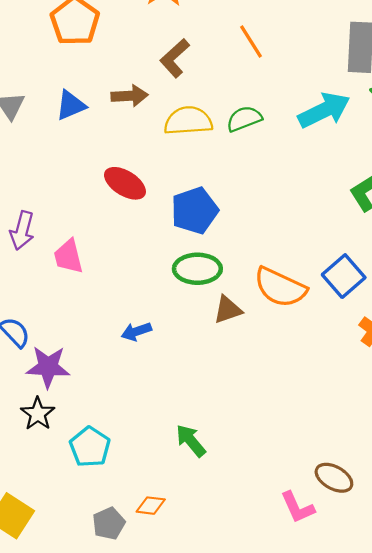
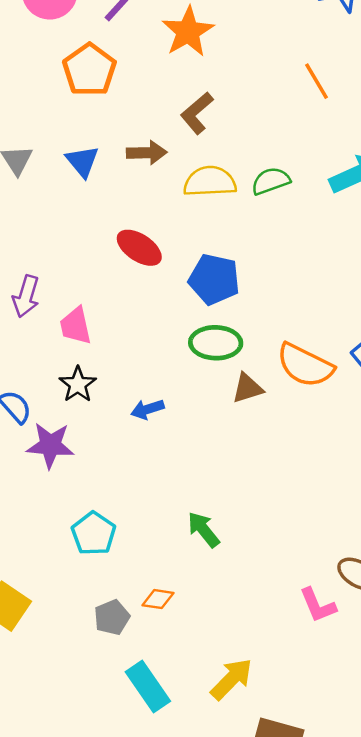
orange line: (251, 42) -> (316, 81), moved
blue triangle: (71, 105) -> (82, 161), turned -48
blue pentagon: (195, 211) -> (214, 279), turned 30
black star: (38, 414) -> (78, 384), moved

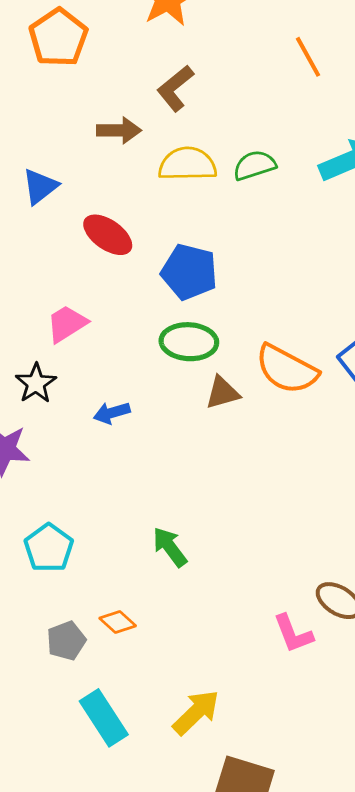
blue triangle: (82, 161) -> (40, 186), moved, turned 30
pink trapezoid: (76, 326) -> (67, 324), moved, turned 69
orange diamond: (158, 599) -> (118, 622), turned 32

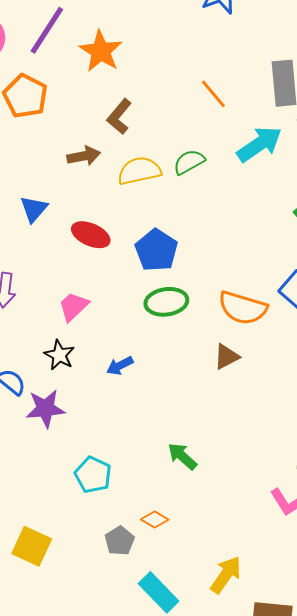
orange line: (308, 57) -> (213, 94), moved
blue pentagon: (189, 272) -> (156, 250), turned 30
brown triangle: (222, 393) -> (227, 357), moved

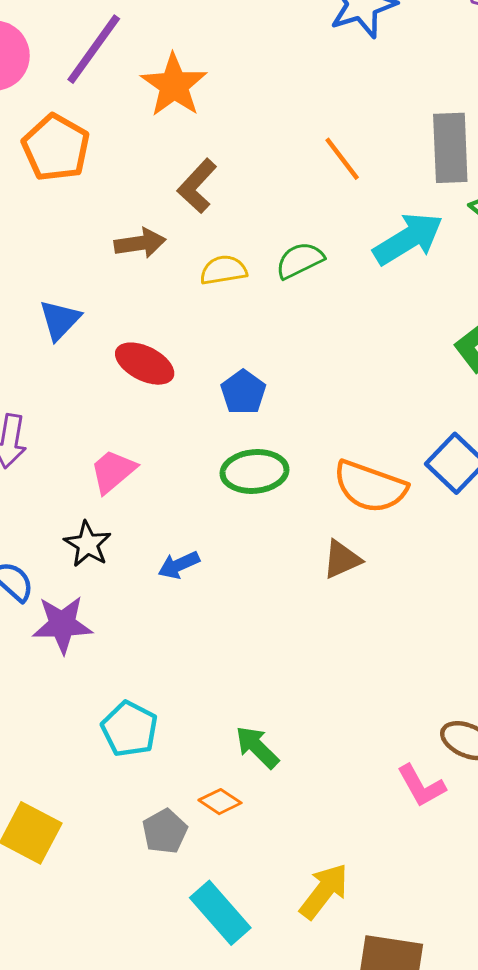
yellow semicircle: (139, 171) -> (223, 270), size x0.7
blue pentagon: (156, 250) -> (243, 392), size x0.7
green arrow: (182, 456) -> (257, 747), moved

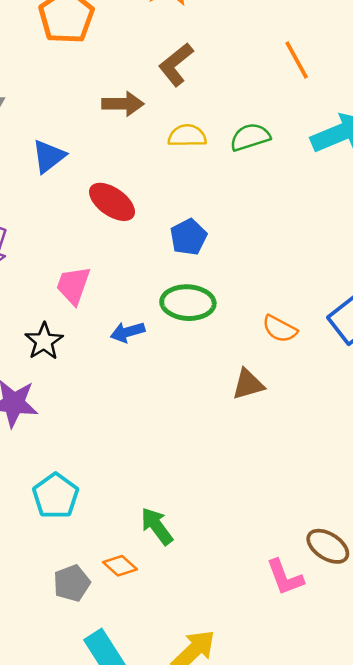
pink trapezoid: (113, 471) -> (73, 285), turned -39
orange semicircle: (370, 487) -> (280, 329), size x0.6
blue arrow: (179, 565) -> (128, 332), moved

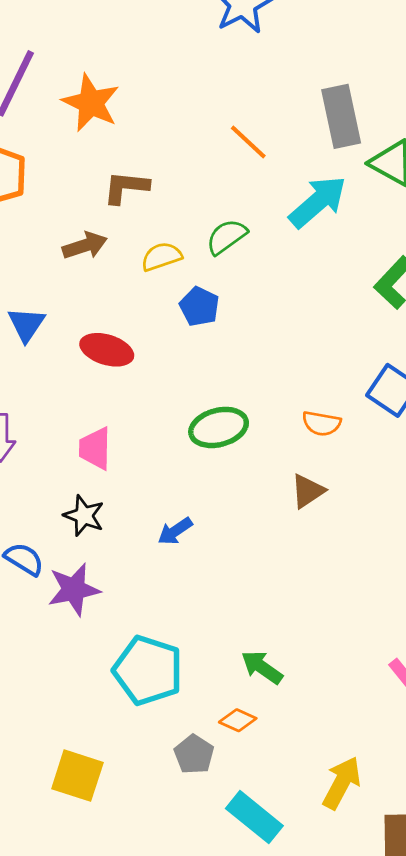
brown L-shape: (176, 64) -> (126, 187), turned 63
blue pentagon: (188, 237) -> (199, 306), moved
blue arrow: (128, 332) -> (175, 531), moved
cyan pentagon: (56, 496) -> (148, 670), size x1.4

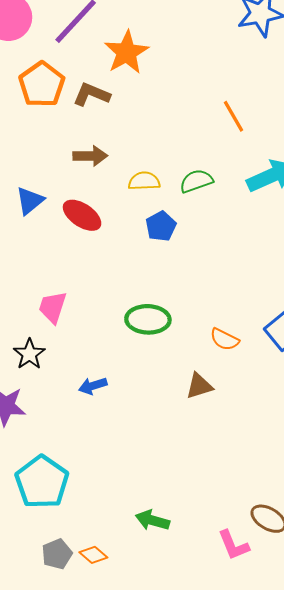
brown L-shape: (126, 187) -> (91, 94), moved
red ellipse: (107, 350) -> (82, 215), moved
green arrow: (262, 667) -> (152, 520), moved, turned -36
orange diamond: (238, 720) -> (93, 555), moved

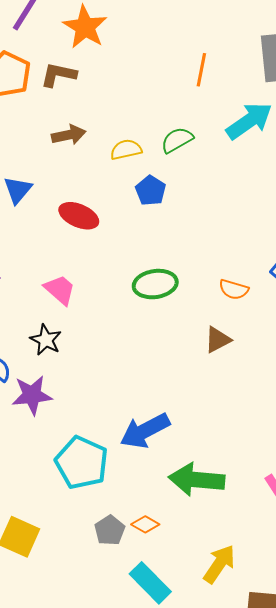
orange line: (234, 116) -> (201, 70), turned 52
red ellipse: (82, 215) -> (79, 216), moved
pink trapezoid: (53, 307) -> (60, 290), turned 124
blue arrow: (93, 386) -> (145, 431), moved, size x1.8
green arrow: (152, 520) -> (197, 480), size x1.6

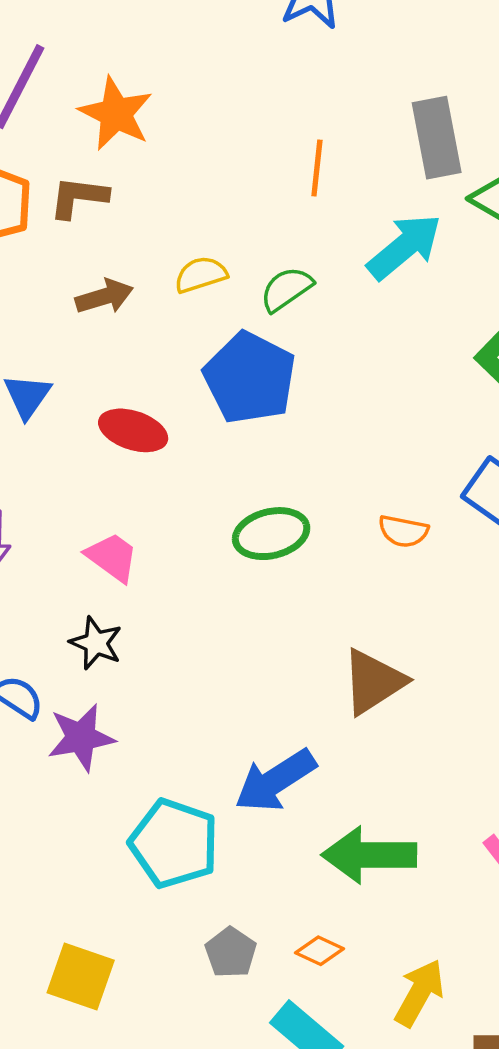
yellow semicircle: (126, 150) -> (201, 275), moved
blue pentagon: (151, 191) -> (250, 378), size x1.8
brown triangle: (218, 340) -> (373, 682), moved, size x1.5
orange diamond: (145, 524) -> (320, 951), moved

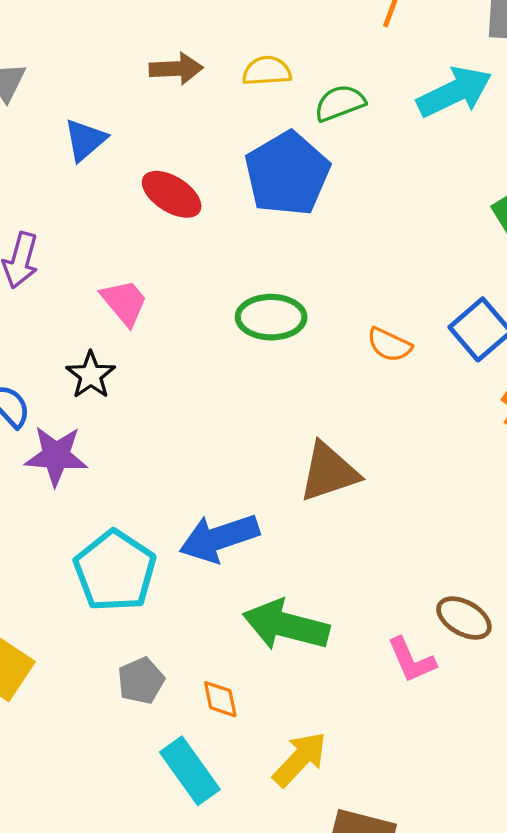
orange diamond: (320, 951) -> (220, 699), turned 39

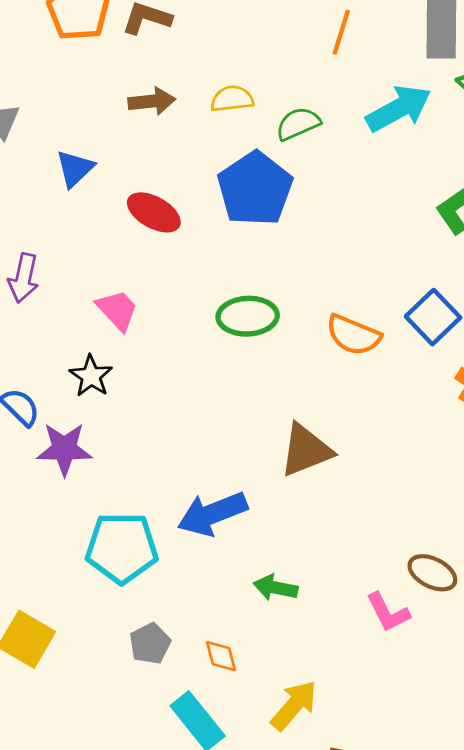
orange semicircle: (389, 345) -> (353, 335), size x1.4
cyan pentagon: (115, 571) -> (122, 548), turned -30
green arrow: (286, 625) -> (276, 588), size x0.6

